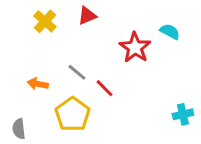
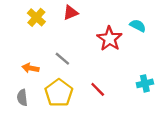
red line: (104, 88) -> (98, 89), moved
cyan cross: (183, 114) -> (145, 83), moved
gray semicircle: (19, 129) -> (22, 98), moved

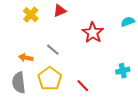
cyan semicircle: (138, 26) -> (128, 22), moved, turned -48
red line: (98, 89) -> (83, 86), moved
gray semicircle: (22, 98) -> (19, 83), size x1.5

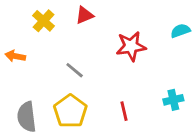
red star: (93, 33) -> (131, 46), turned 30
orange arrow: (26, 58) -> (15, 56), moved
red line: (83, 86) -> (124, 111), moved, turned 32

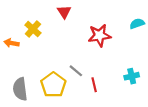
red triangle: (84, 15) -> (64, 12), turned -40
yellow cross: (44, 21) -> (33, 29), moved
gray line: (75, 70) -> (76, 71), moved

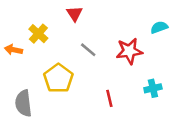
red star: (99, 35) -> (129, 51), moved
gray line: (76, 71) -> (88, 50), moved
yellow pentagon: (53, 85) -> (58, 78), moved

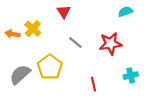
cyan semicircle: (159, 27) -> (125, 12), moved
orange arrow: (13, 50) -> (13, 34), moved
gray semicircle: (23, 103) -> (20, 74), moved, turned 55

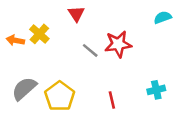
cyan semicircle: (125, 12) -> (163, 17), moved
red star: (111, 44) -> (118, 44), moved
yellow pentagon: (50, 67) -> (60, 96), moved

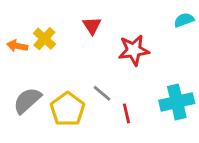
red triangle: (76, 14) -> (92, 26), moved
gray line: (90, 50) -> (102, 93), moved
cyan cross: (156, 90) -> (177, 102), size x1.6

